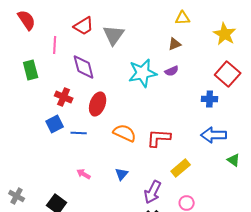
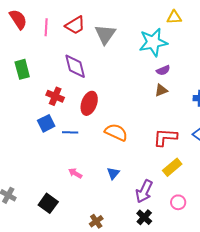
brown triangle: (175, 44) -> (161, 90), moved
pink line: (55, 45) -> (46, 27), moved
cyan star: (143, 73) -> (153, 42), moved
red L-shape: (159, 138) -> (165, 137), moved

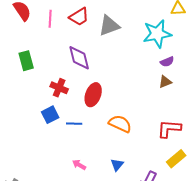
gray triangle: (105, 34) -> (109, 26), turned 35

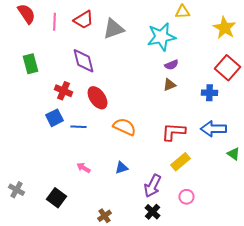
red ellipse: (93, 95) -> (97, 98), turned -55
blue triangle: (117, 165) -> (121, 168), turned 32

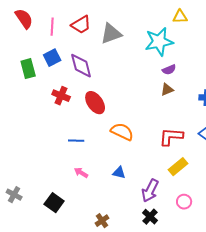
blue square: (54, 118) -> (52, 58), moved
blue line: (78, 127) -> (76, 141), moved
blue triangle: (121, 168) -> (119, 173), turned 32

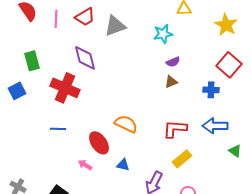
cyan star: (159, 42) -> (163, 34), size x0.7
blue square: (52, 58) -> (17, 91), moved
red cross: (61, 96) -> (65, 88), size x1.6
red ellipse: (95, 103) -> (99, 143), moved
blue line: (76, 141) -> (58, 129), moved

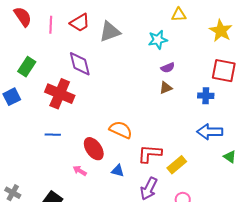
green rectangle: (32, 61) -> (27, 67), turned 48
red square: (229, 65) -> (224, 71), turned -30
red L-shape: (175, 129) -> (150, 154), moved

